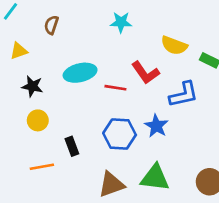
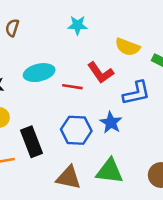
black rectangle: (72, 146) -> (31, 142), size x1.6
brown triangle: (111, 184) -> (69, 178), turned 32

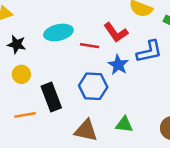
blue star: (111, 123) -> (118, 65), moved
green triangle: (110, 171) -> (124, 125), size x0.7

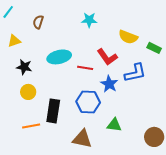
black rectangle: (51, 97) -> (53, 111), turned 30
green triangle: (124, 125) -> (114, 125), moved

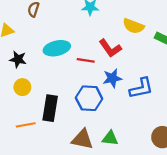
blue L-shape: (135, 73) -> (141, 88), moved
blue star: (109, 84) -> (112, 78), turned 30
green triangle: (114, 125) -> (110, 138), moved

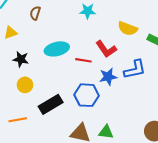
blue L-shape: (141, 88) -> (135, 70), moved
black rectangle: (50, 108) -> (51, 104), turned 50
orange line: (26, 125) -> (18, 120), moved

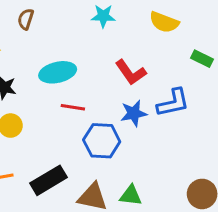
yellow semicircle: (128, 28) -> (164, 22), moved
red line: (83, 60) -> (73, 107), moved
black rectangle: (51, 104) -> (48, 180), moved

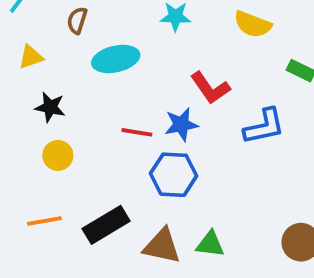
cyan ellipse: (58, 72) -> (116, 59), moved
blue star: (134, 113) -> (181, 125), moved

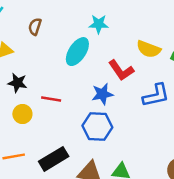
yellow semicircle: (253, 24) -> (149, 49), moved
cyan ellipse: (116, 59) -> (77, 52), moved, turned -44
red line: (137, 132) -> (51, 99), moved

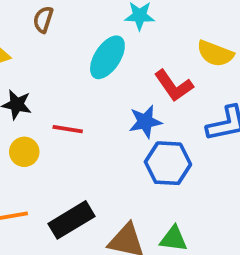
blue hexagon: (97, 126) -> (168, 163), moved

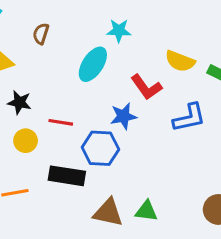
blue hexagon: (168, 163) -> (100, 148), moved
black rectangle: (72, 220) -> (67, 176), moved, turned 40

